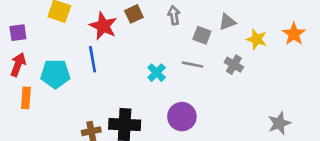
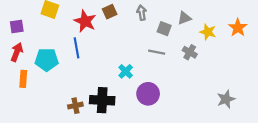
cyan cross: (157, 73) -> (126, 71), moved

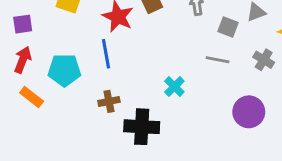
orange rectangle: (23, 79) -> (32, 97), turned -56
purple circle: (148, 94) -> (249, 112), moved
brown cross: (75, 106) -> (109, 101), moved

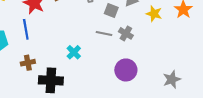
gray cross: (264, 60) -> (126, 33), moved

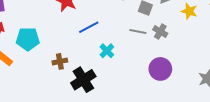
blue line: (26, 29) -> (89, 27), moved, turned 72
black cross: (51, 80) -> (83, 80), turned -35

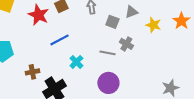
gray line: (138, 32) -> (107, 53), moved
purple circle: (160, 69) -> (108, 83), moved

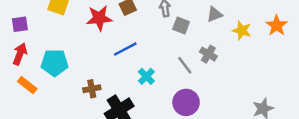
red star: (38, 15) -> (99, 18), turned -30
gray square: (112, 22) -> (181, 26), moved
gray line: (107, 53) -> (185, 65), turned 42

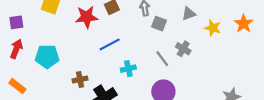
cyan cross: (146, 76) -> (128, 69), turned 32
orange rectangle: (27, 85) -> (17, 86), moved

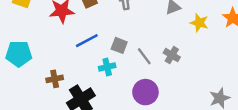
gray square: (159, 24) -> (119, 45), moved
gray cross: (183, 49) -> (172, 55), moved

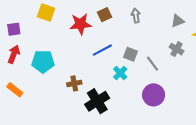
gray cross: (172, 55) -> (176, 49), moved
cyan cross: (107, 67) -> (120, 73), turned -32

